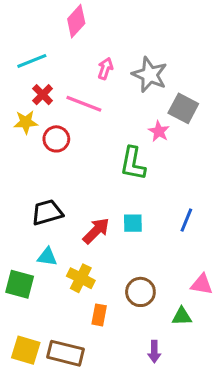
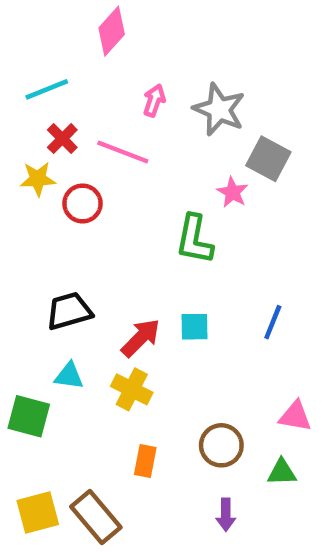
yellow cross: (81, 278) -> (132, 389), moved
brown circle: (140, 292) -> (221, 445), moved
green triangle: (182, 316) -> (282, 472), moved
yellow square: (26, 350) -> (38, 512), turned -32
brown rectangle: (66, 353) -> (96, 517), turned 36

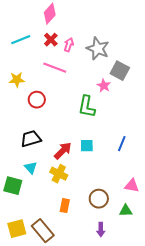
red cross: (62, 139) -> (51, 40), moved
red circle: (83, 204) -> (37, 100), moved
cyan triangle: (69, 376) -> (31, 168), turned 40

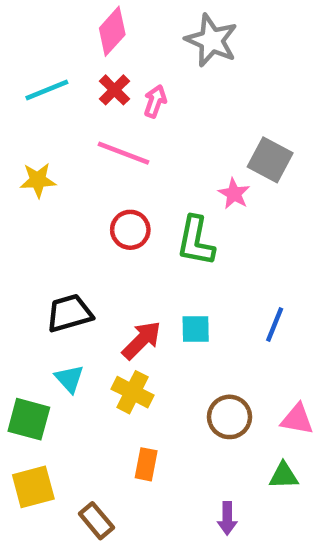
gray star: (98, 49) -> (211, 40), moved
red circle: (37, 100) -> (130, 230), moved
brown circle: (99, 199) -> (230, 417), moved
yellow square: (17, 229) -> (33, 487), moved
brown rectangle: (43, 231) -> (96, 521), size x0.7

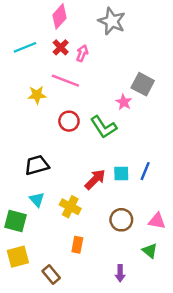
yellow star: (38, 180) -> (37, 95), moved
green L-shape: (196, 241) -> (103, 127), turned -44
cyan square: (196, 329) -> (121, 173), moved
red arrow: (142, 340) -> (95, 179), moved
green triangle: (284, 476) -> (150, 251), turned 42

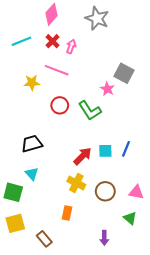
yellow cross: (70, 207) -> (76, 183), moved

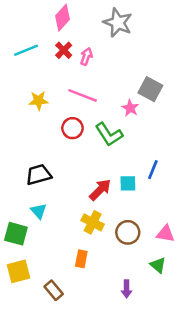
pink line: (57, 70) -> (83, 95), moved
blue line: (126, 149) -> (153, 170), moved

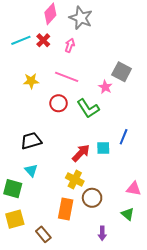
gray star: (118, 23) -> (81, 18), moved
red cross: (64, 50) -> (43, 40), moved
brown circle: (128, 232) -> (92, 198), moved
orange rectangle: (81, 259) -> (66, 209), size x1.5

